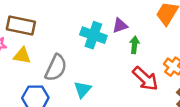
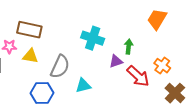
purple triangle: (120, 25) -> (116, 61), moved
cyan triangle: (83, 90) -> (83, 86), turned 35

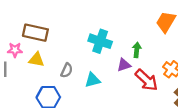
gray semicircle: (60, 67) -> (67, 70), size x0.6
cyan triangle: (83, 86) -> (93, 80), moved

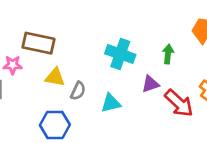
green arrow: (137, 50) -> (168, 54), moved
yellow triangle: (36, 60) -> (55, 77), moved

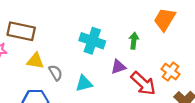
gray semicircle: (78, 91) -> (56, 73), turned -56

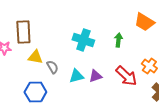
orange trapezoid: (165, 19) -> (144, 22), turned -90
brown rectangle: (21, 31) -> (23, 32), turned 75
purple triangle: (118, 67) -> (95, 76), moved

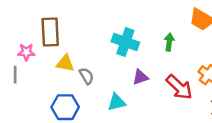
cyan triangle: (76, 76) -> (117, 102), moved
purple triangle: (95, 76) -> (140, 77), moved

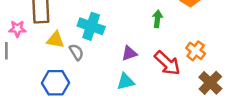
cyan cross: (125, 42) -> (91, 26), moved
cyan triangle: (117, 102) -> (126, 82), moved

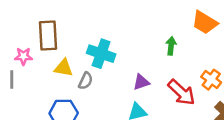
gray semicircle: (76, 52) -> (86, 81), turned 56

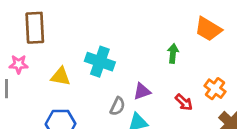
brown rectangle: (48, 35) -> (35, 28), moved
gray semicircle: (86, 81) -> (117, 106), moved
red arrow: (181, 92) -> (184, 102), size x0.6

